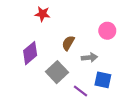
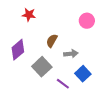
pink circle: (107, 31) -> (87, 21), moved
blue square: (103, 80) -> (83, 74), turned 35

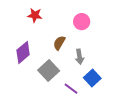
pink circle: (87, 21) -> (82, 22), moved
gray arrow: (71, 54) -> (79, 57), turned 88

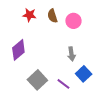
brown semicircle: (59, 43) -> (52, 16), moved, turned -48
gray square: (49, 71) -> (37, 80), moved

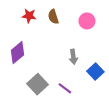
pink circle: (73, 21) -> (87, 21), moved
blue square: (84, 74) -> (95, 71), moved

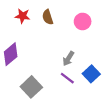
gray arrow: (73, 57) -> (68, 59), turned 40
purple line: (65, 88) -> (67, 78), moved

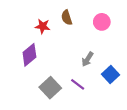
red star: (23, 16) -> (43, 26), moved
purple line: (67, 78) -> (78, 84), moved

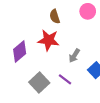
pink circle: (102, 22) -> (88, 11), moved
red star: (43, 26) -> (49, 40), moved, size x1.5

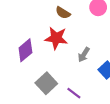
brown semicircle: (55, 16) -> (63, 13), turned -40
purple line: (65, 79) -> (74, 93), moved

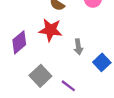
gray arrow: (84, 55) -> (78, 47), turned -40

